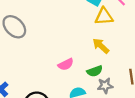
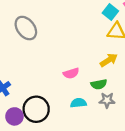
yellow arrow: (101, 46) -> (109, 60), turned 96

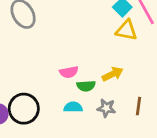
yellow arrow: (109, 60) -> (113, 74), moved
green semicircle: (99, 84) -> (86, 86), moved

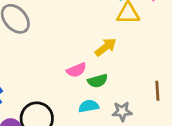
yellow arrow: (113, 74) -> (106, 47), moved
gray star: (106, 108) -> (122, 111), moved

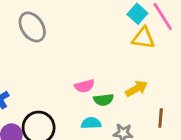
yellow arrow: (106, 47) -> (137, 89), moved

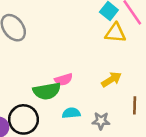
green semicircle: (104, 100) -> (47, 91), moved, size x1.5

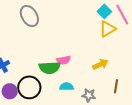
yellow triangle: (115, 33) -> (107, 29), turned -42

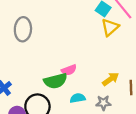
gray ellipse: (29, 16) -> (23, 29), turned 45
yellow arrow: (100, 64) -> (111, 79), moved

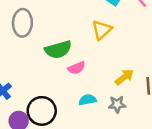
yellow triangle: (110, 27) -> (102, 30), moved
green semicircle: (55, 81) -> (58, 50), moved

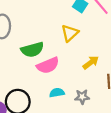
pink semicircle: (77, 68) -> (48, 65), size x1.5
yellow arrow: (124, 77) -> (91, 63), moved

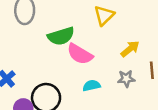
pink semicircle: (48, 65) -> (80, 54), turned 55
gray star: (82, 97) -> (126, 79), moved

